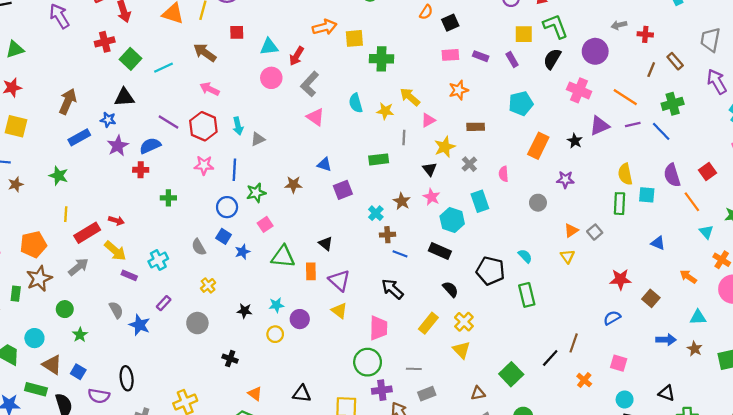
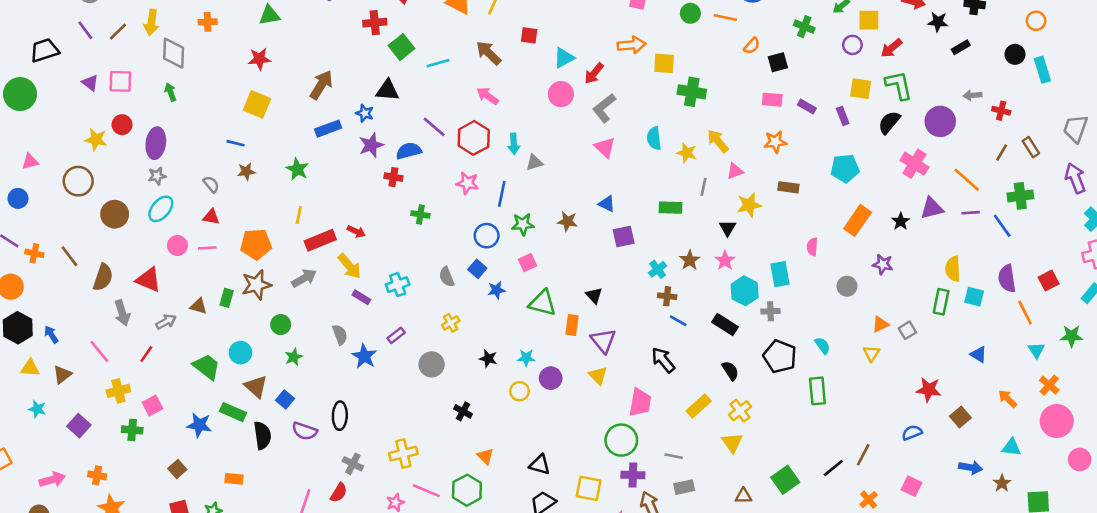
cyan triangle: (269, 47) -> (564, 58), turned -30
gray cross: (469, 164) -> (770, 311), moved, turned 32

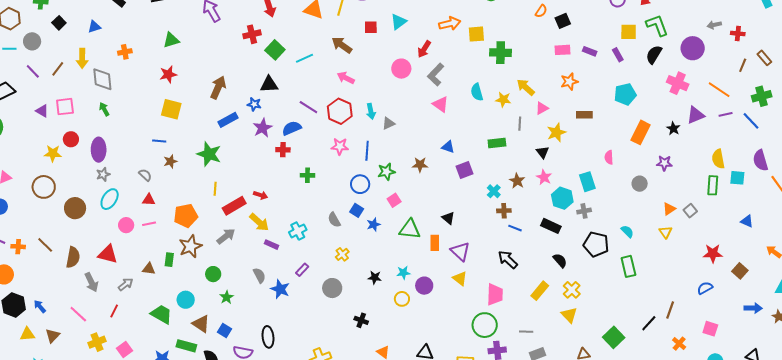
cyan triangle: (564, 58) -> (399, 22), moved
green star: (297, 169) -> (209, 154), size x1.4

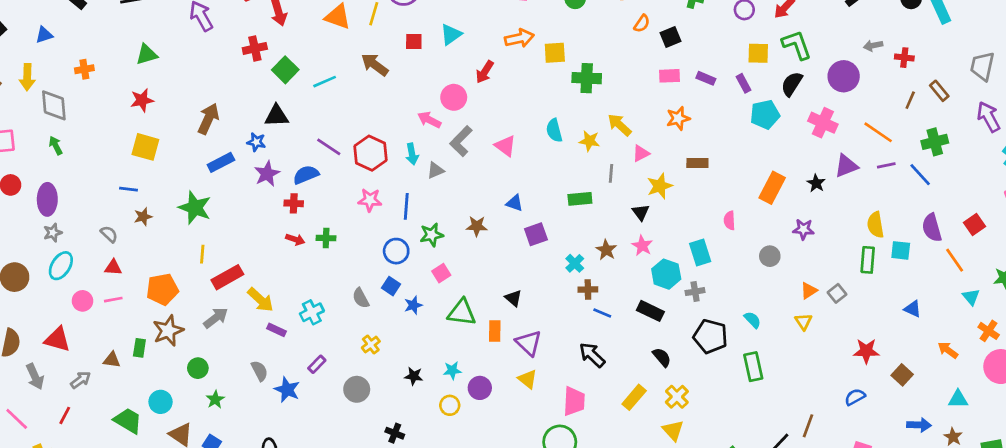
gray L-shape: (436, 75) -> (461, 141), moved
pink arrow: (346, 78) -> (429, 120), moved
cyan pentagon: (625, 94) -> (765, 115), moved
red arrow: (261, 195) -> (295, 239), moved

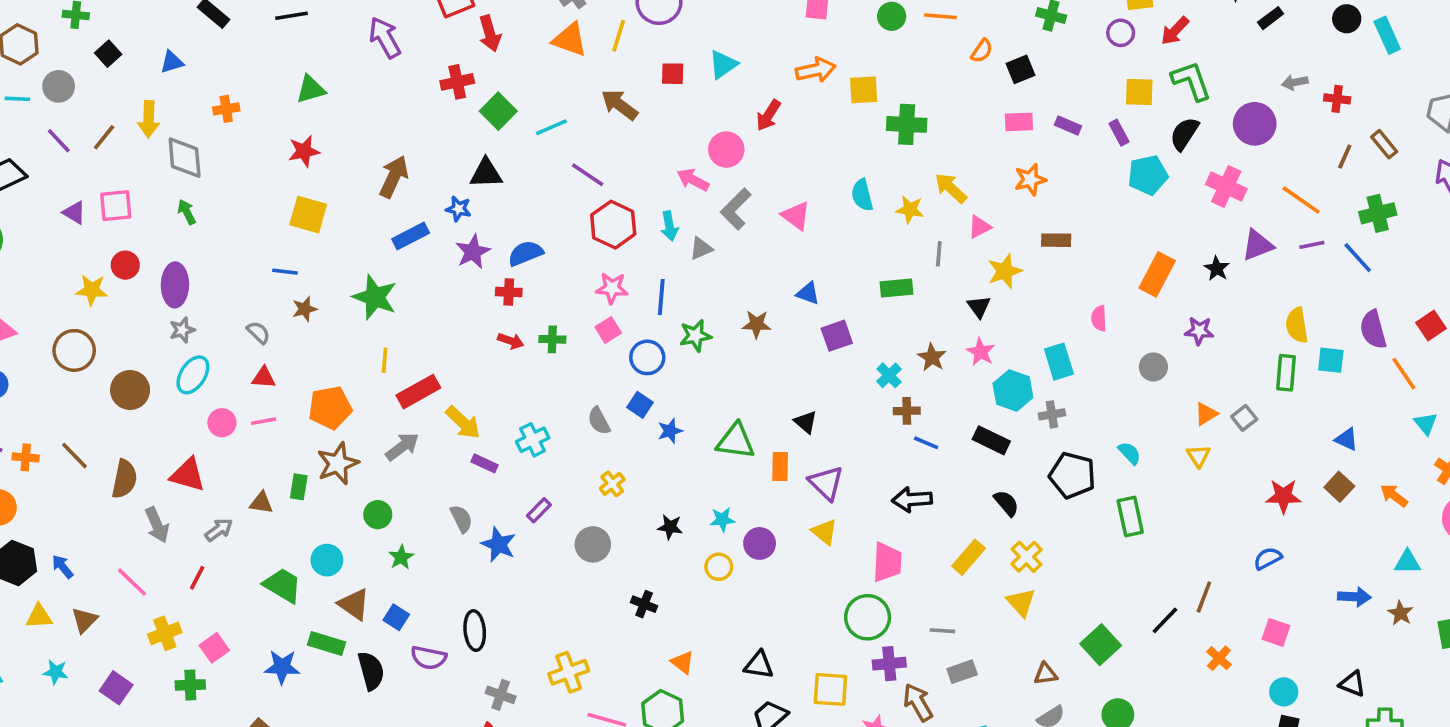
purple line: (329, 147) -> (588, 175), moved
pink square: (441, 273) -> (608, 330), moved
black arrow: (592, 355) -> (912, 500), turned -48
brown square: (902, 375) -> (1339, 487), moved

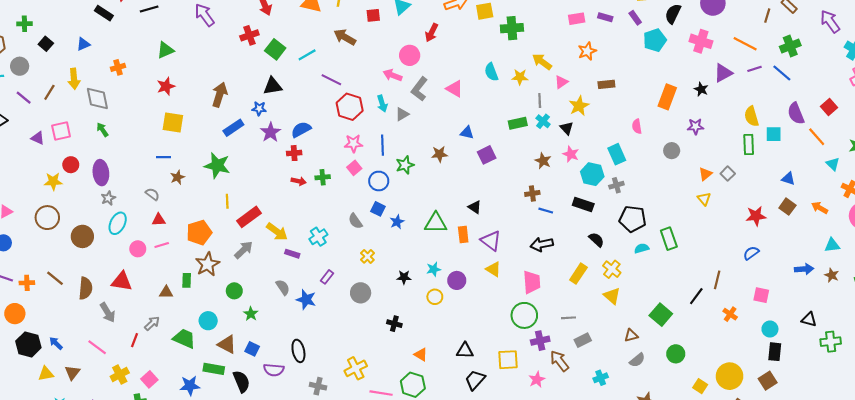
cyan cross: (889, 375) -> (543, 121), moved
cyan semicircle: (1130, 453) -> (642, 248), moved, turned -56
gray arrow: (219, 530) -> (152, 323), moved

